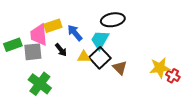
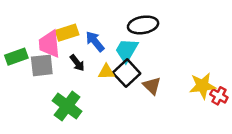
green cross: (40, 84) -> (67, 106), moved

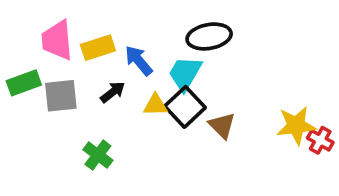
pink trapezoid: (49, 44) -> (57, 40), moved
black arrow: (77, 63) -> (113, 92), turned -90
green cross: (67, 106) -> (98, 155), size x0.7

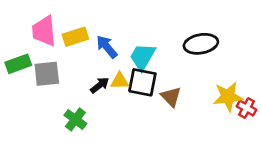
black ellipse: (209, 36) -> (201, 44), moved
black arrow: (113, 92) -> (100, 85), moved
black square: (185, 107) -> (142, 82), turned -36

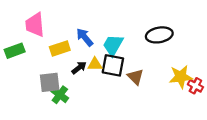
yellow rectangle: (75, 37) -> (60, 48), moved
gray square: (47, 74) -> (50, 82), moved

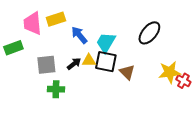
black ellipse: (159, 35) -> (149, 33), turned -40
yellow rectangle: (60, 48) -> (56, 19), moved
gray square: (50, 82) -> (46, 65), moved
green cross: (60, 95) -> (56, 89), turned -35

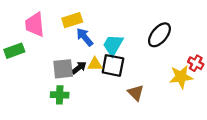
yellow rectangle: (56, 19) -> (72, 20), moved
gray square: (46, 65) -> (63, 69), moved
brown triangle: (127, 72) -> (136, 93), moved
red cross: (183, 81) -> (196, 63), moved

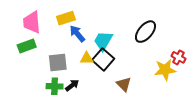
green rectangle: (14, 51) -> (27, 46), moved
black square: (113, 65) -> (103, 59), turned 30
black arrow: (79, 68) -> (72, 85), moved

